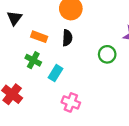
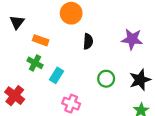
black semicircle: (67, 38) -> (88, 41), moved
green circle: (107, 54) -> (106, 79), moved

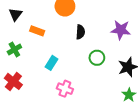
green cross: (35, 63) -> (14, 50), moved, turned 32
green circle: (106, 79) -> (97, 58), moved

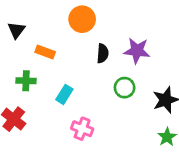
purple star: (121, 30) -> (137, 51), moved
green cross: (14, 50) -> (26, 81), moved, turned 32

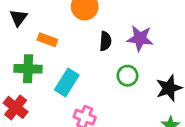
green cross: (26, 81) -> (28, 69), size x1.4
cyan rectangle: (64, 94) -> (67, 83), size x1.4

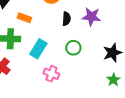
green circle: (128, 76) -> (73, 48), moved

